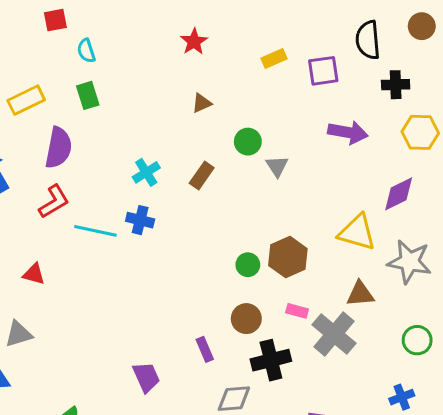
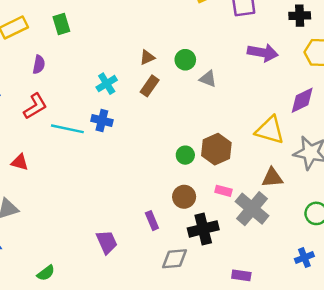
brown triangle: (202, 103) -> (147, 57), moved
purple semicircle: (59, 148) -> (39, 65), size x0.6
gray triangle: (277, 166) -> (208, 79), turned -36

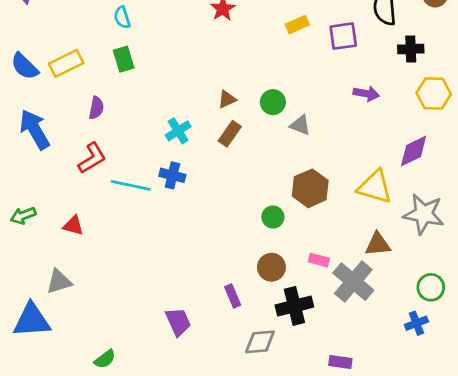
purple arrow: (263, 53) -> (366, 94), size x0.7
brown hexagon: (216, 149) -> (310, 188), moved
blue cross: (304, 258) -> (416, 323), moved

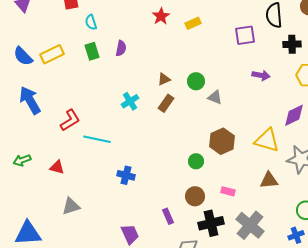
yellow rectangle: (297, 25) -> (193, 23), moved
purple semicircle: (96, 108) -> (121, 48), moved
blue cross: (172, 175) -> (126, 175), moved
gray triangle: (59, 282) -> (71, 206), moved
gray cross: (353, 282) -> (250, 225), moved

